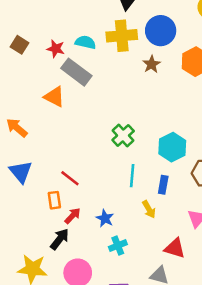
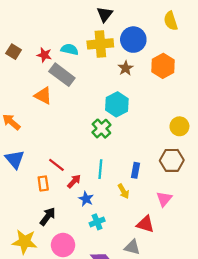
cyan hexagon: (172, 147) -> (117, 104), moved
cyan line: (132, 176) -> (100, 169), moved
red arrow: (73, 216) -> (74, 181), moved

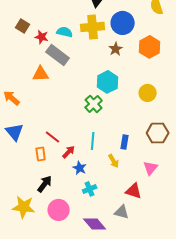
brown square: (14, 52) -> (23, 26), moved
orange triangle: (43, 96) -> (41, 74), turned -30
yellow circle: (179, 126) -> (148, 93), moved

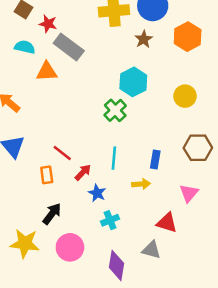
cyan semicircle: (65, 32) -> (25, 47), moved
yellow arrow: (114, 161) -> (141, 184), turned -64
purple diamond: (95, 224) -> (116, 265), turned 50

